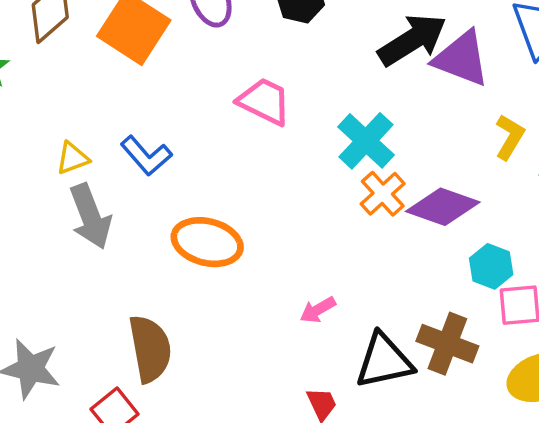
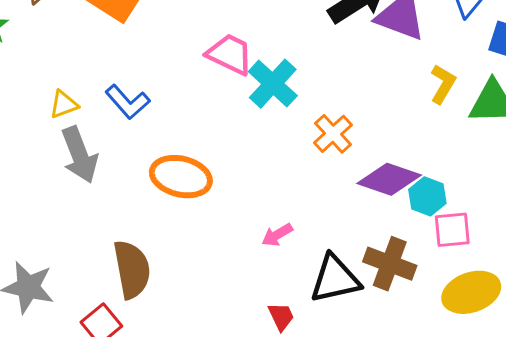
cyan cross: (366, 141) -> (273, 84), moved
purple diamond: (443, 207) -> (389, 179), moved

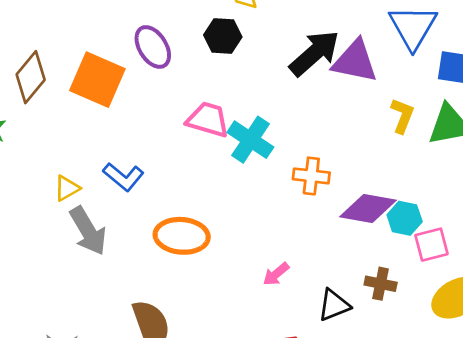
orange cross: (333, 134) -> (311, 176), turned -32
brown cross: (390, 264) -> (381, 284), size x0.7
black triangle: (335, 279) -> (334, 305), size x0.7

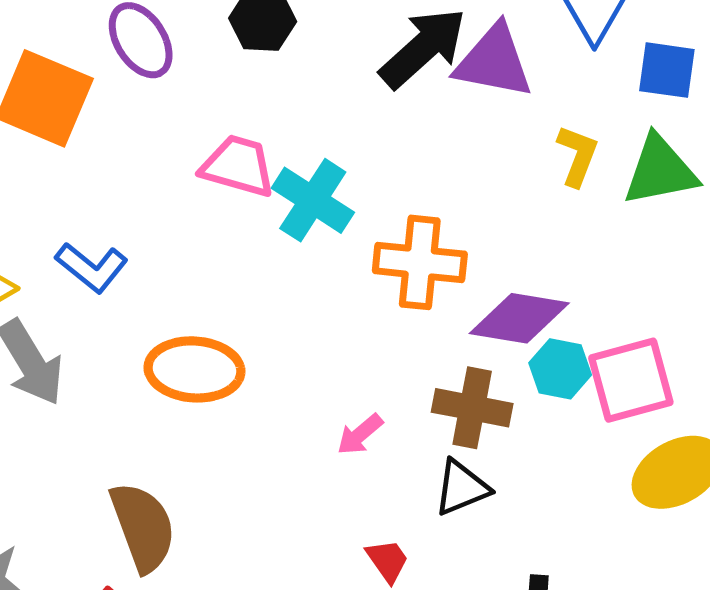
orange cross: (311, 176) -> (420, 262), size x1.4
cyan hexagon: (405, 218) -> (560, 369), moved
pink square: (432, 245) -> (631, 380), size x1.4
brown cross: (381, 284) -> (472, 408), moved, size x1.4

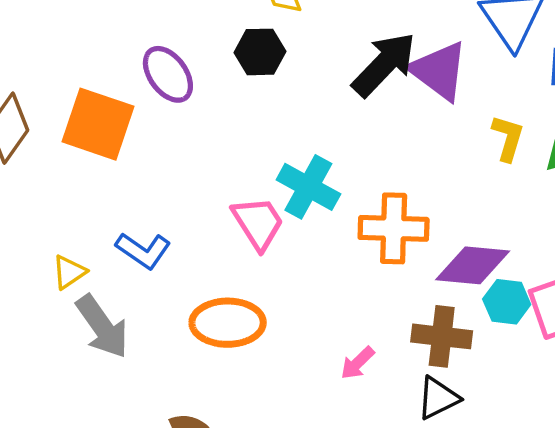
purple triangle: (494, 61) -> (439, 71), turned 30
pink trapezoid: (238, 166) -> (258, 223), moved, turned 46

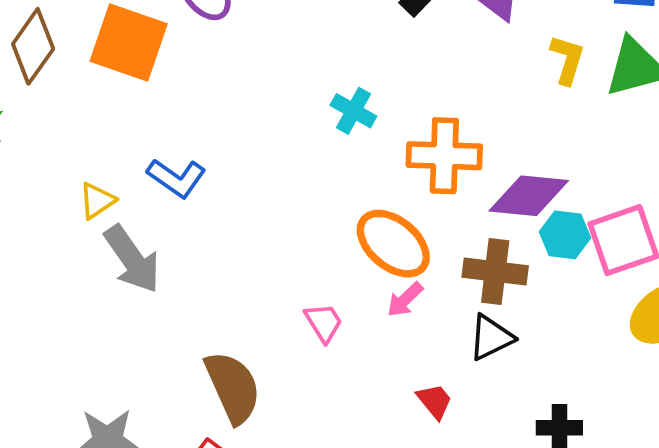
cyan cross: (308, 187) -> (353, 111), size x0.7
pink trapezoid: (258, 223) -> (324, 323), moved, size x0.7
orange ellipse: (228, 323) -> (393, 244), moved, turned 40

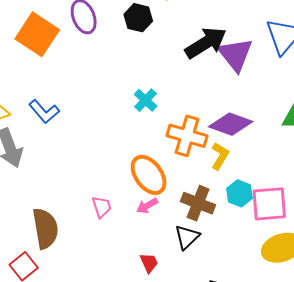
yellow L-shape: (567, 60) -> (220, 156), moved
purple diamond: (529, 196) -> (231, 124), moved
black triangle: (491, 337) -> (187, 237), turned -32

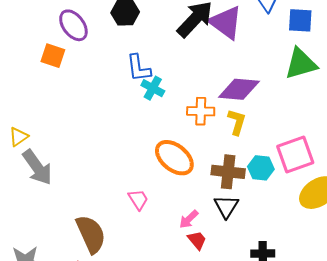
orange square: (37, 34) -> (53, 56), moved, size x0.6
blue L-shape: (44, 111) -> (139, 68), moved, turned 48
orange cross: (187, 136) -> (201, 111), size x0.7
cyan hexagon: (239, 193) -> (261, 168), moved
pink arrow: (147, 206) -> (189, 219), moved

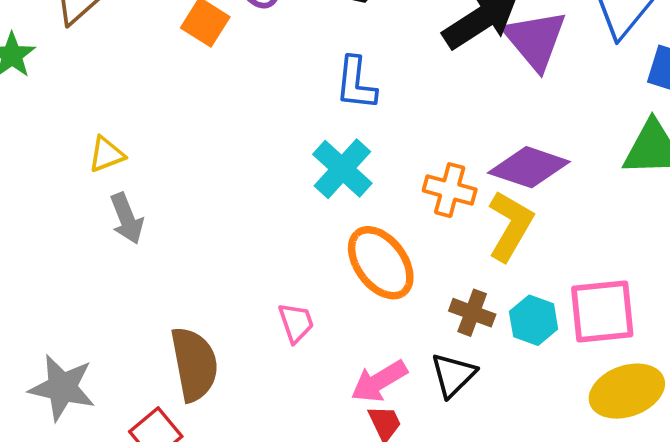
cyan cross: (153, 88) -> (342, 169), moved, size x1.4
yellow L-shape: (237, 122) -> (510, 226), size x1.4
gray arrow: (37, 167) -> (127, 218), size x0.7
brown cross: (228, 172) -> (472, 313), size x0.7
pink arrow: (189, 219) -> (379, 381), size x1.4

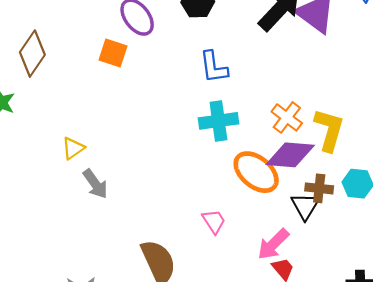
purple diamond: (529, 167) -> (290, 155), moved
cyan cross: (342, 169) -> (218, 121), turned -36
orange cross: (450, 190) -> (287, 117), turned 36
black triangle: (453, 375) -> (305, 206), moved

